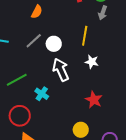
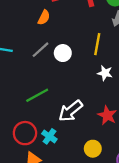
white arrow: (61, 70) -> (71, 111), moved, turned -105
green line: (17, 80) -> (37, 95), moved
cyan cross: (42, 94) -> (49, 136), moved

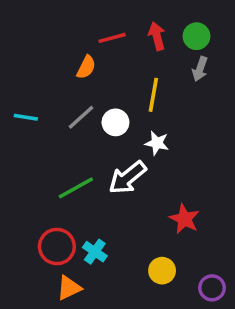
yellow line: (97, 44) -> (153, 95), moved
white star: (105, 73) -> (157, 143), moved
white arrow: (71, 111) -> (128, 178), moved

